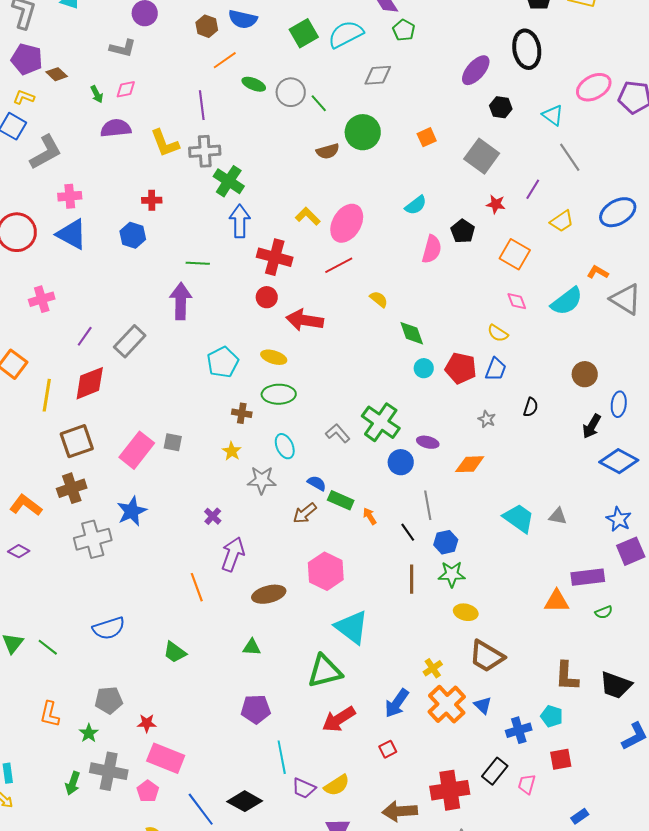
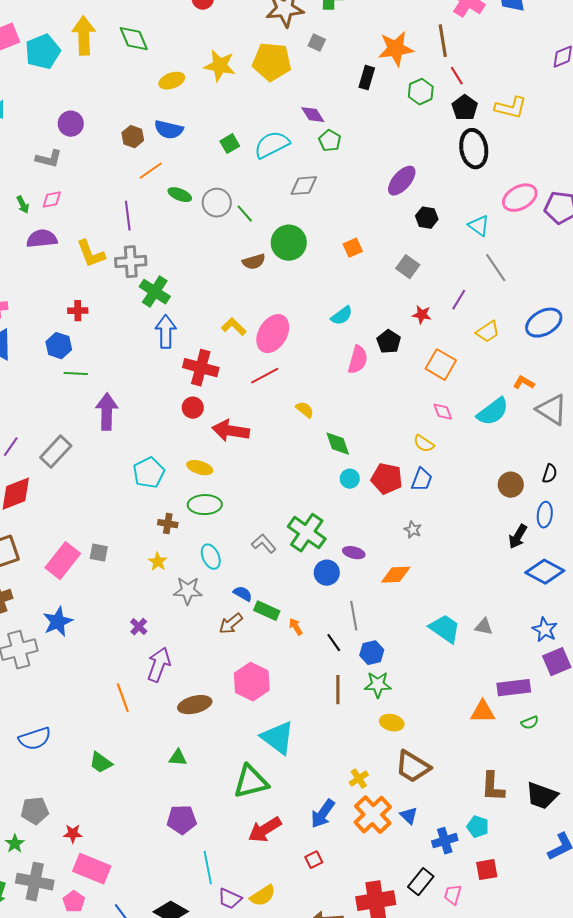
green square: (304, 33) -> (230, 144), size x0.7
black ellipse: (527, 49) -> (474, 149), moved
gray square: (482, 156) -> (408, 267), size x0.7
green line: (198, 263) -> (76, 374), moved
black semicircle: (531, 407) -> (550, 474), moved

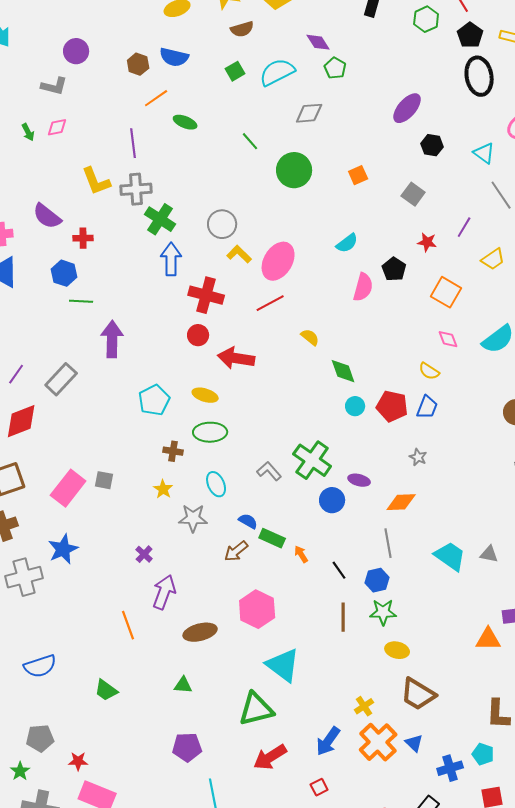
gray circle: (217, 203) -> (222, 224), moved
purple semicircle: (42, 239) -> (47, 216), moved, turned -136
brown semicircle: (254, 262) -> (242, 29), moved
gray line: (354, 616) -> (388, 543), moved

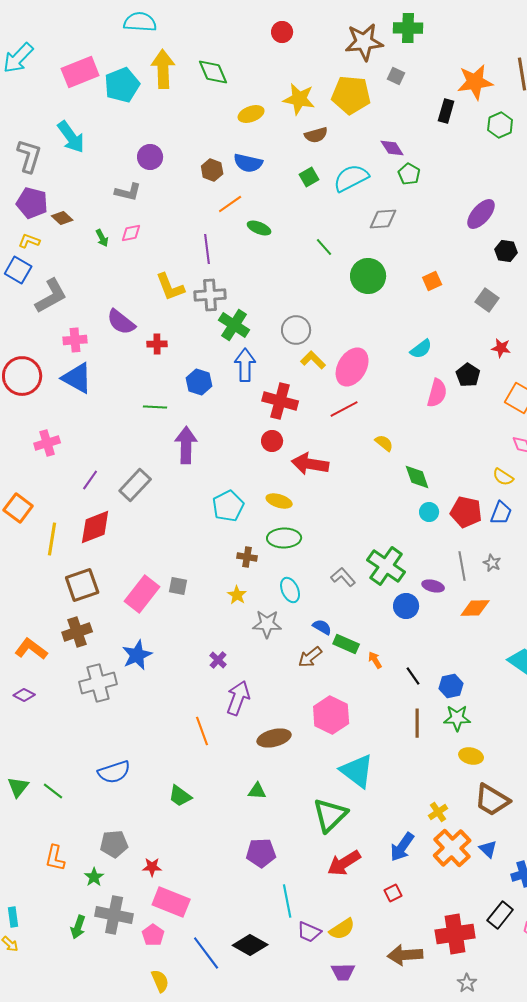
blue hexagon: (64, 273) -> (199, 382), moved
gray line: (388, 543) -> (462, 566), moved
green triangle: (256, 709) -> (330, 815), turned -30

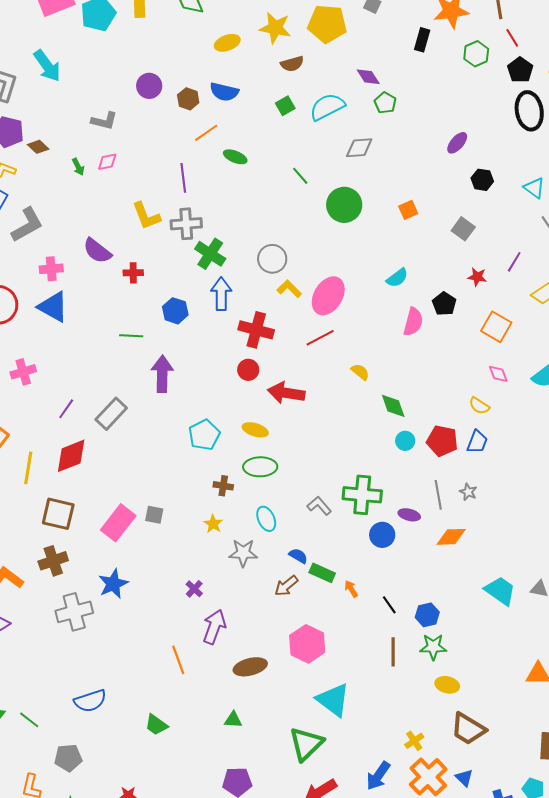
purple circle: (150, 157) -> (149, 86), moved
purple ellipse: (481, 214) -> (457, 143), size x0.7
green cross: (386, 566) -> (362, 495), turned -30
brown square: (82, 585) -> (58, 514), turned 32
gray pentagon: (114, 844) -> (68, 758), moved

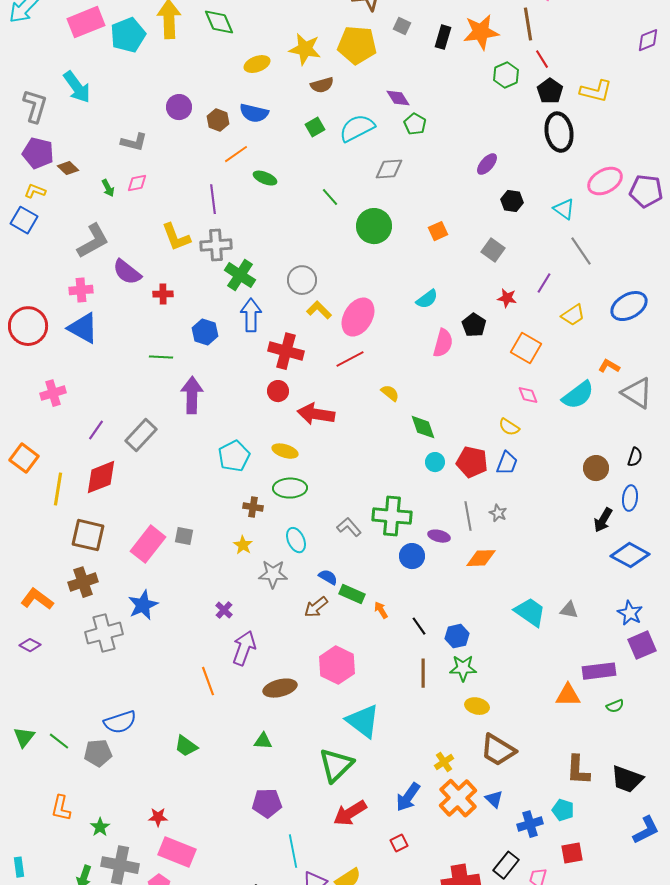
black rectangle: (422, 40) -> (443, 37), moved
gray L-shape: (27, 225) -> (93, 241), moved
gray pentagon: (68, 758) -> (98, 753), moved

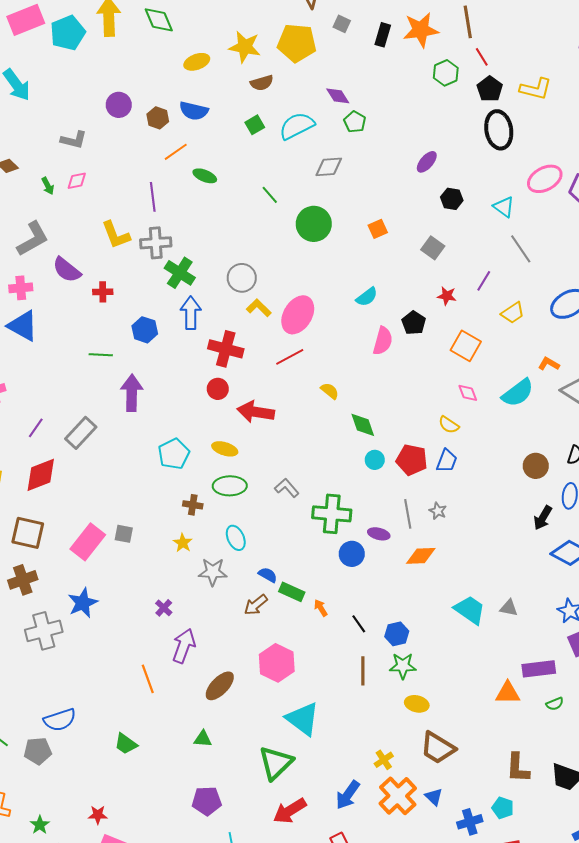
gray L-shape: (349, 527) -> (287, 488), moved
brown ellipse: (280, 688) -> (220, 686), turned -32

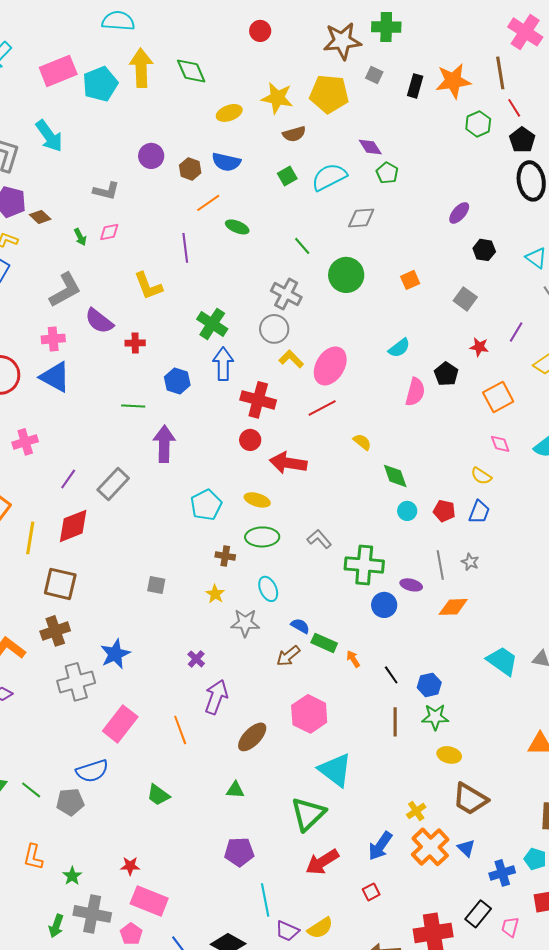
gray cross: (156, 243) -> (286, 294), moved, turned 32
orange square: (466, 346) -> (498, 397), turned 32
red pentagon: (412, 460) -> (444, 511), size x0.7
pink rectangle: (88, 542) -> (120, 724), moved

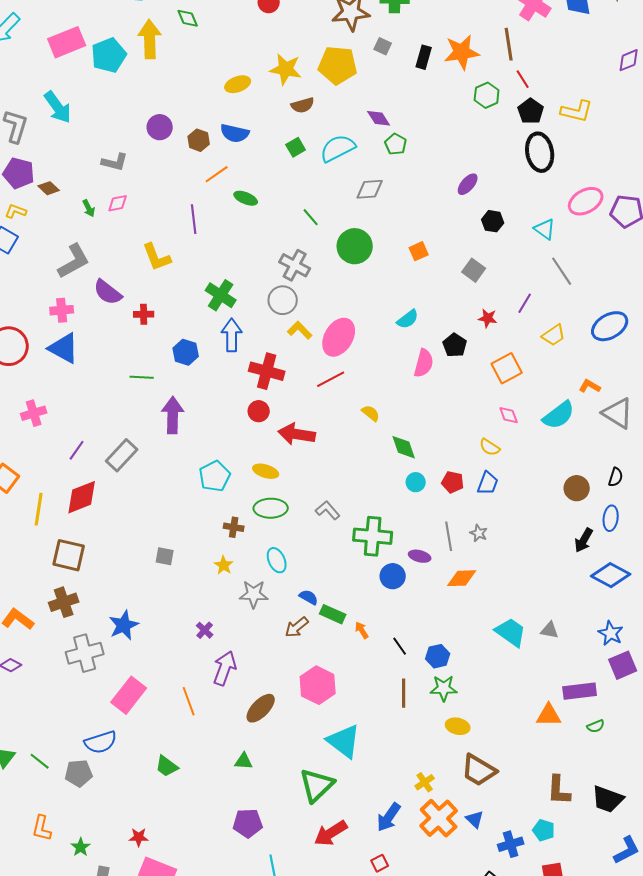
green diamond: (191, 71) -> (188, 18), moved, size x0.7

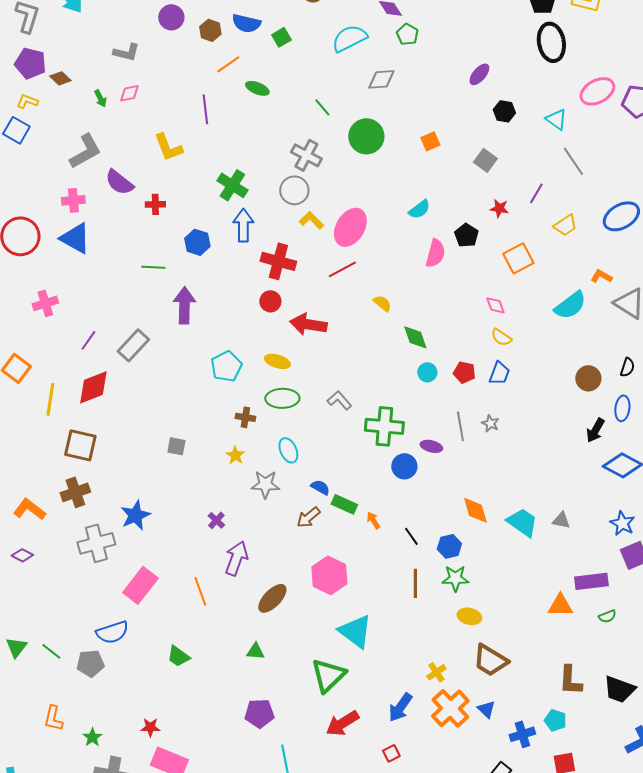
green square: (296, 147) -> (281, 37), moved
pink diamond: (509, 415) -> (495, 305), moved
orange diamond: (462, 578) -> (475, 510), moved, turned 76

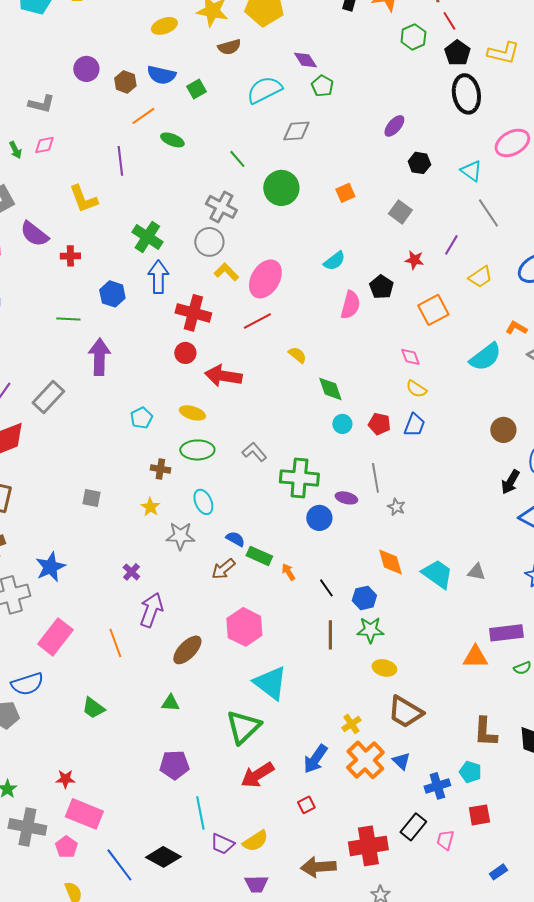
cyan pentagon: (226, 366) -> (141, 418), size x0.7
gray star: (490, 423) -> (396, 507), moved

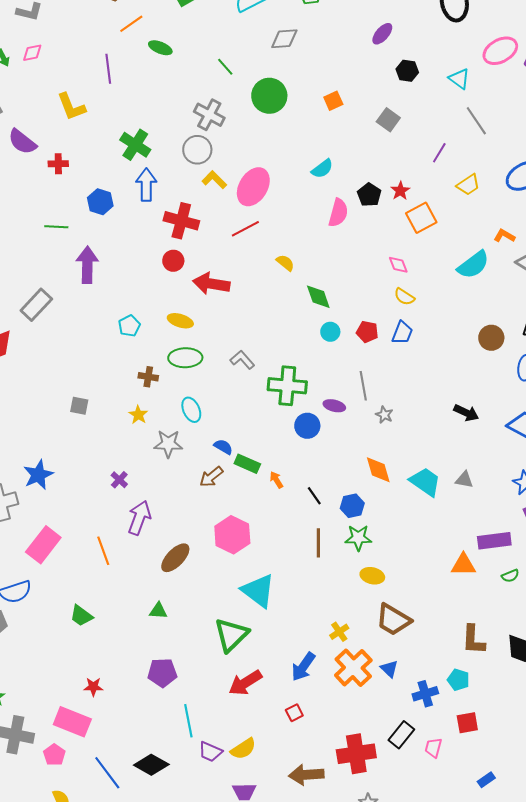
red star: (414, 260) -> (400, 191), moved, turned 30
black arrow: (510, 482) -> (466, 413), moved, turned -95
red star: (65, 779) -> (93, 687), moved

